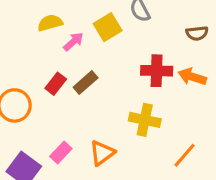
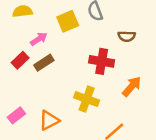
brown semicircle: (197, 33) -> (127, 36), moved
pink arrow: (73, 42) -> (39, 39), moved
orange arrow: (192, 77) -> (132, 86), moved, turned 105

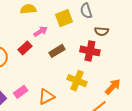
brown semicircle: (127, 36) -> (102, 31), moved
brown rectangle: (44, 63) -> (57, 51), moved
orange arrow: (132, 86) -> (113, 87), moved

